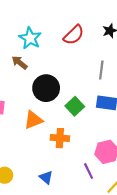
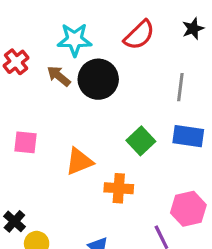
cyan star: (30, 38) -> (75, 40), turned -30
black circle: (46, 88) -> (98, 79), moved

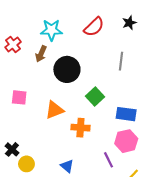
brown arrow: (59, 76) -> (41, 54), turned -105
black circle: (98, 79) -> (67, 69), moved
blue rectangle: (188, 136) -> (126, 114), moved

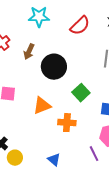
cyan star: (51, 30) -> (39, 17), moved

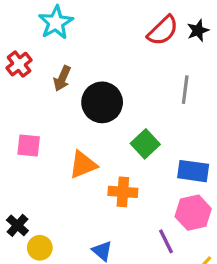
cyan star: (39, 17) -> (56, 23), moved, turned -30
red semicircle: (80, 26) -> (163, 30), moved

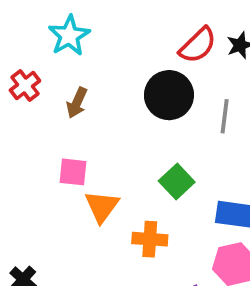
black circle: (102, 102) -> (169, 95), moved
pink square: (29, 146) -> (73, 172), moved
orange triangle: (83, 165) -> (102, 206), turned -32

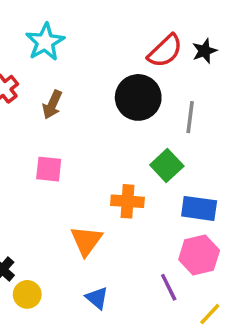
green square: (177, 182) -> (167, 165), moved
orange triangle: (102, 206) -> (86, 241), moved
orange cross: (150, 239) -> (127, 201), moved

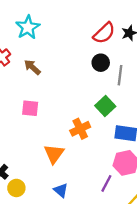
black circle: (138, 97) -> (101, 63), moved, size x0.6
brown arrow: (52, 105) -> (32, 67), turned 108
orange cross: (127, 201) -> (80, 129), turned -30
purple line: (169, 287) -> (106, 183), turned 54

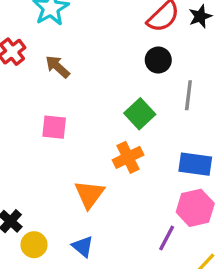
gray line: (120, 75) -> (188, 95), moved
green square: (105, 106) -> (140, 114), moved
blue triangle: (61, 190) -> (83, 246), moved

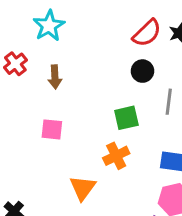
brown arrow: (57, 67) -> (55, 77), turned -135
green square: (140, 114) -> (126, 118), turned 30

